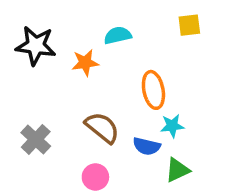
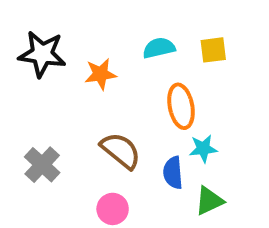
yellow square: (189, 25) -> (213, 50), moved
cyan semicircle: (118, 35) -> (159, 48), moved
blue semicircle: (147, 146) -> (173, 173), turned 72

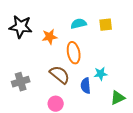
orange ellipse: (181, 106) -> (74, 53), moved
gray cross: (42, 165) -> (21, 82), turned 30
green triangle: (209, 201) -> (118, 98), moved

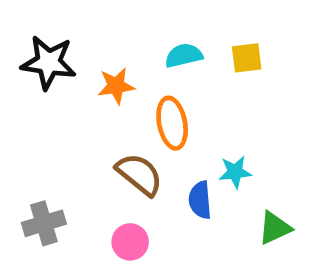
gray cross: (21, 82) -> (44, 223), moved

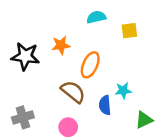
cyan semicircle: (184, 55) -> (96, 17), moved
black star: (49, 62) -> (25, 56), moved
orange ellipse: (172, 123) -> (90, 65), turned 35

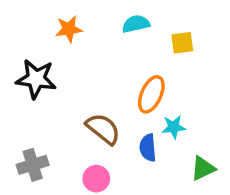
orange star: (61, 45) -> (69, 29), moved
orange ellipse: (90, 65) -> (151, 94), moved

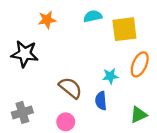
yellow square: (182, 43) -> (124, 29), size x1.6
orange ellipse: (151, 94) -> (140, 64), moved
cyan star: (174, 127) -> (110, 76), moved

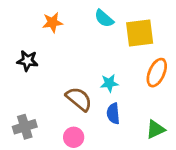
cyan semicircle: (93, 16) -> (104, 18), turned -126
black star: (25, 54) -> (27, 61), size x0.7
cyan star: (110, 76) -> (109, 83), moved

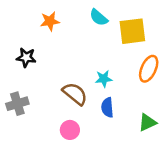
gray cross: (25, 127) -> (17, 104), moved

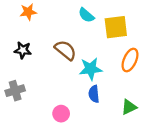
orange star: (50, 21) -> (28, 12), moved
cyan star: (104, 79) -> (91, 69), size x1.5
brown semicircle: (75, 94) -> (65, 50), moved

